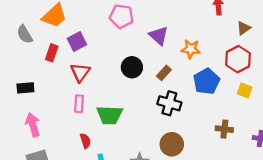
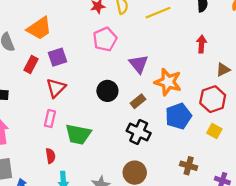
pink pentagon: (121, 16) -> (105, 39), turned 30
orange star: (191, 49) -> (168, 82), size x1.4

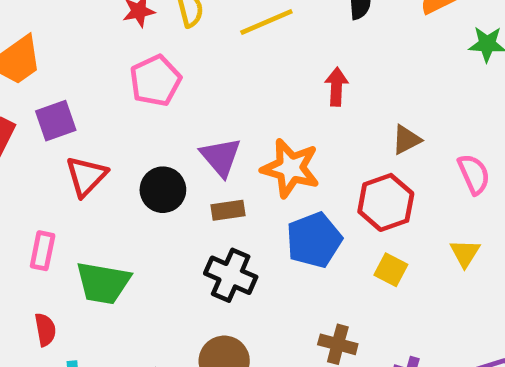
red arrow: (202, 44) -> (336, 87), moved
purple triangle: (139, 64) -> (221, 157), moved
red triangle: (56, 88) -> (86, 176), moved
brown rectangle: (138, 101) -> (228, 210), turned 32

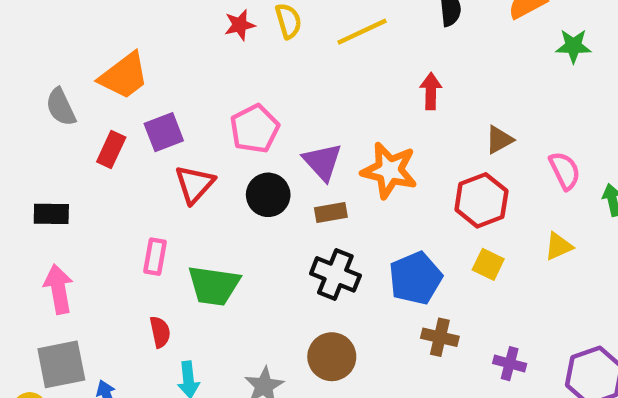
pink pentagon: (155, 81) -> (255, 129), moved
blue pentagon: (314, 240) -> (415, 278), moved
yellow triangle: (465, 253) -> (559, 246), turned 36

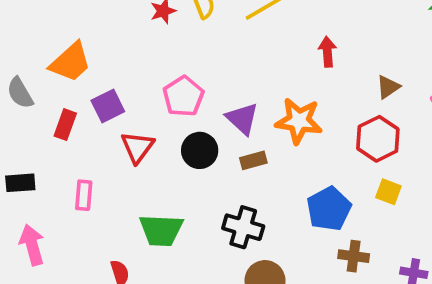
pink rectangle: (155, 257) -> (84, 195), moved
black cross: (335, 274) -> (243, 227), moved

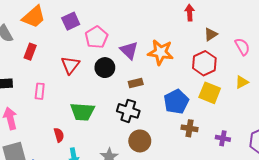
red arrow: (327, 52) -> (190, 13), moved
purple square: (108, 106) -> (71, 21), moved
brown rectangle: (253, 160) -> (136, 83), moved
yellow square: (388, 192) -> (210, 93), size x1.5

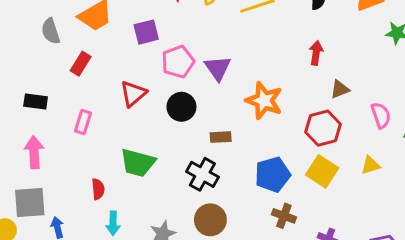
purple triangle: (129, 50) -> (218, 68), moved

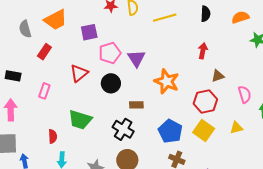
blue pentagon: (273, 175) -> (170, 131), turned -30

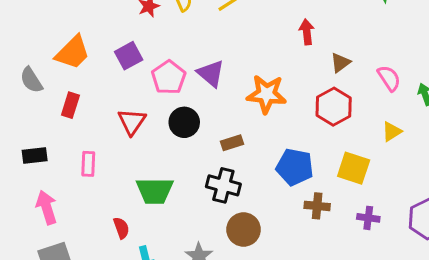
yellow square: (204, 131) -> (354, 168), moved

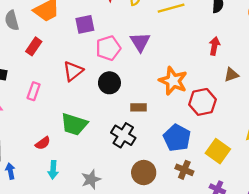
purple triangle: (211, 73) -> (140, 42), moved
red hexagon: (334, 107) -> (202, 102), moved
red semicircle: (121, 228) -> (43, 143), turned 56
brown circle: (244, 229) -> (144, 173), moved

